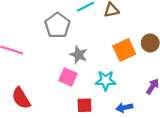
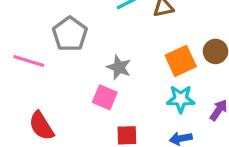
gray pentagon: (57, 25) -> (70, 34), moved
cyan star: (106, 81) -> (181, 99), moved

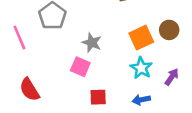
pink line: (29, 61) -> (19, 38), turned 50
cyan star: (181, 99) -> (141, 68), turned 30

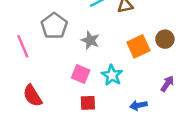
gray star: (92, 43) -> (90, 40), moved
cyan star: (141, 68) -> (112, 75), moved
red square: (98, 97) -> (88, 103), moved

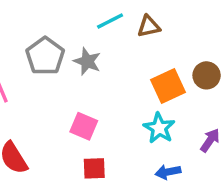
gray star: (90, 40) -> (87, 61), moved
cyan star: (112, 75) -> (159, 128), moved

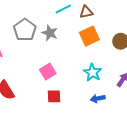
orange square: (168, 86) -> (89, 36), moved
pink square: (84, 126) -> (48, 71), turned 35

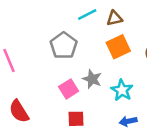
gray pentagon: (25, 30) -> (64, 46), moved
gray star: (50, 33) -> (92, 79), moved

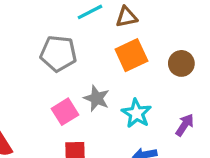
gray pentagon: (64, 46) -> (58, 53), turned -30

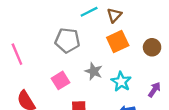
brown triangle: (127, 17) -> (114, 15), turned -35
pink square: (65, 112) -> (60, 80), moved

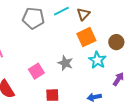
gray pentagon: (67, 40) -> (33, 18), moved
cyan star: (121, 82) -> (97, 60), moved

